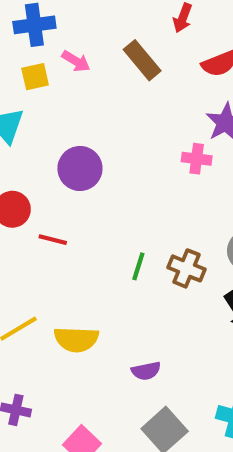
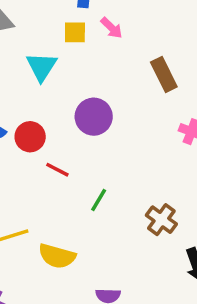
brown rectangle: (142, 60) -> (164, 74), moved
green line: (138, 266) -> (99, 200), moved

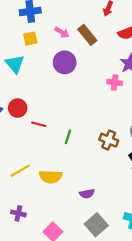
pink arrow: (112, 28) -> (62, 32), moved
brown rectangle: (164, 74) -> (87, 35), moved
purple circle: (94, 117) -> (65, 62), moved

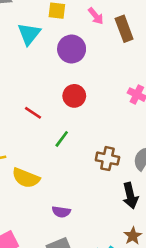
purple circle: (65, 62) -> (72, 49), moved
red circle: (18, 108) -> (74, 96), moved
brown cross: (109, 140) -> (107, 159), turned -30

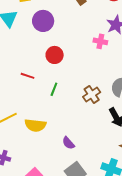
brown cross: (107, 159) -> (92, 94), turned -30
purple semicircle: (61, 212) -> (68, 143), turned 56

